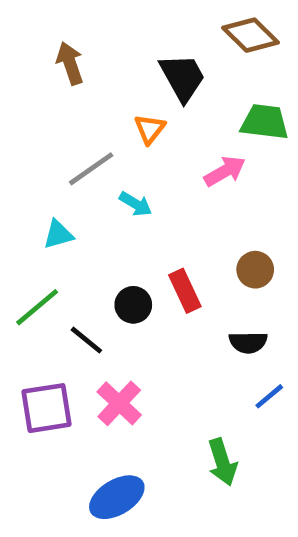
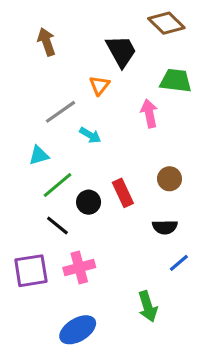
pink arrow: (225, 171) -> (149, 113), turned -72
green line: (37, 307) -> (57, 185), moved
pink cross: (119, 403) -> (79, 268), turned 32

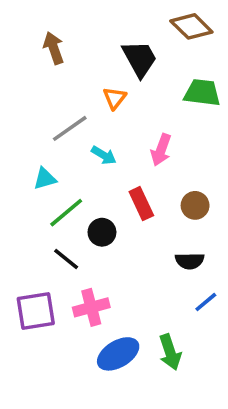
pink arrow: (149, 113) -> (161, 150), moved, turned -148
red rectangle: (123, 193) -> (141, 204), moved
blue ellipse: (78, 330) -> (118, 354), moved

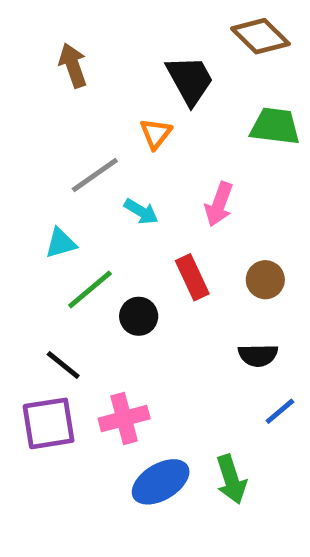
black line: (66, 259) -> (63, 365), moved

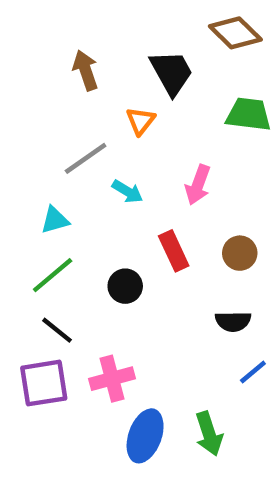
brown arrow: (73, 65) -> (86, 70), moved
green line: (90, 289) -> (53, 275), moved
blue ellipse: (161, 482) -> (145, 436), turned -39

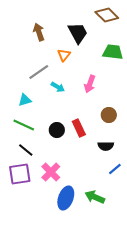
red rectangle: (174, 251) -> (79, 128), moved
green line: (53, 275) -> (24, 125), turned 65
pink cross: (112, 379) -> (51, 172), turned -30
green arrow: (209, 434) -> (95, 197), turned 132

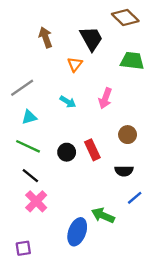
gray line: (39, 72) -> (22, 88), moved
pink cross: (51, 172) -> (36, 201), moved
purple square: (20, 174) -> (23, 248), moved, size x0.6
green arrow: (95, 197) -> (103, 215), moved

